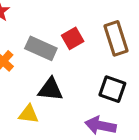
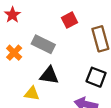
red square: (73, 38) -> (70, 20), moved

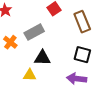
gray rectangle: (43, 44) -> (34, 32), turned -48

